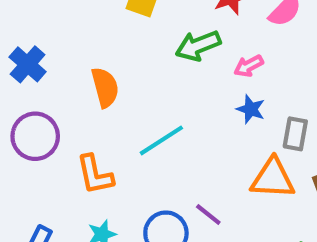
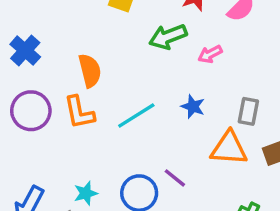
blue star: (251, 109) -> (193, 107), moved
orange L-shape: (95, 175) -> (79, 112), moved

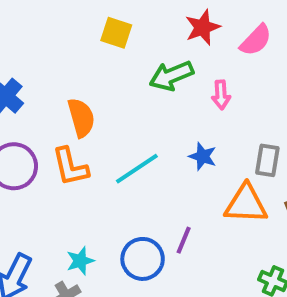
pink arrow: (210, 54) -> (221, 95), turned -65
purple line: (175, 178) -> (184, 240), turned 75

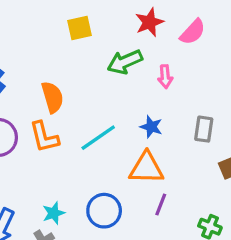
yellow square: (116, 33) -> (80, 28), turned -30
orange triangle: (246, 204) -> (146, 168), moved
purple line: (184, 240) -> (161, 204), moved

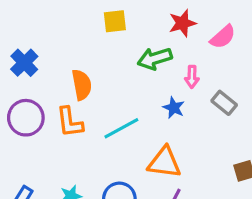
blue star: (151, 127) -> (174, 108), moved
gray rectangle: (204, 129) -> (224, 103), moved, turned -65

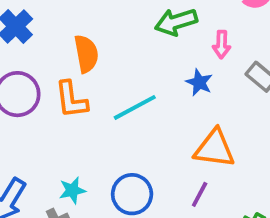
orange triangle: (164, 162) -> (214, 149), moved

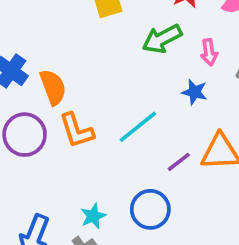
orange semicircle: (86, 54) -> (53, 87), moved
purple line: (200, 194) -> (179, 162), moved, turned 35

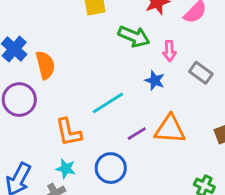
green arrow: (162, 39) -> (134, 36), turned -136
orange L-shape: (76, 130) -> (69, 132), moved
cyan star: (93, 216) -> (66, 169), turned 30

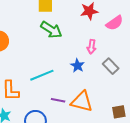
green arrow: (134, 36) -> (51, 30), moved
purple line: (137, 134) -> (58, 100), turned 32

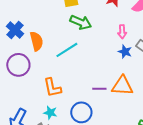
blue star: (77, 66) -> (125, 52), moved
cyan line: (42, 75) -> (67, 50), moved

